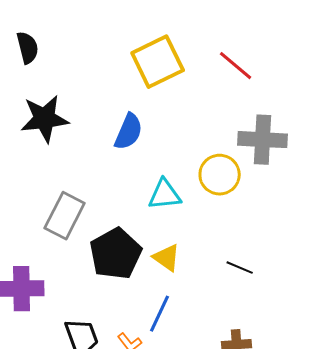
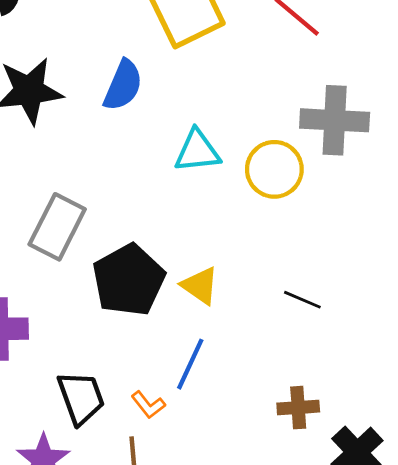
blue semicircle: (129, 132) -> (123, 85), moved
cyan triangle: (165, 195) -> (197, 151), moved

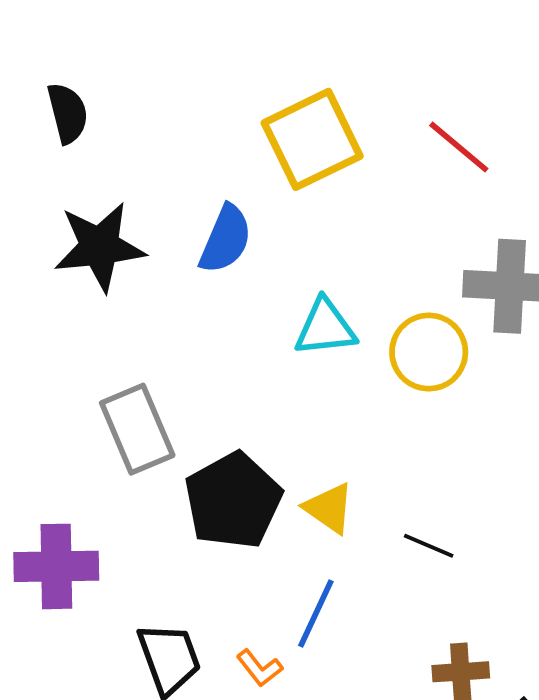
gray rectangle: (57, 227) -> (137, 429), turned -50
black line: (302, 300) -> (429, 546), moved

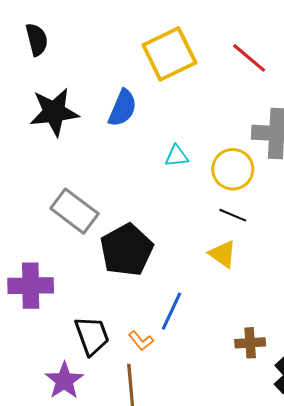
cyan triangle: (325, 328) -> (177, 156), size x0.7
gray rectangle: (137, 429) -> (75, 211), turned -30
yellow triangle: (329, 508) -> (223, 254), moved
black line: (429, 546) -> (233, 215), moved

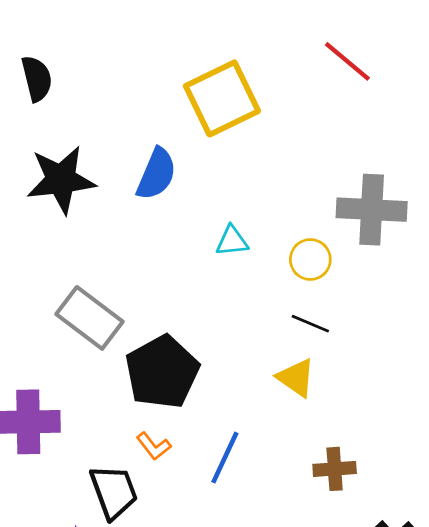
red line: (249, 58) -> (347, 61), moved
yellow circle: (233, 169) -> (310, 259), size x0.7
orange L-shape: (141, 341) -> (154, 446), moved
brown cross: (250, 343) -> (335, 469), moved

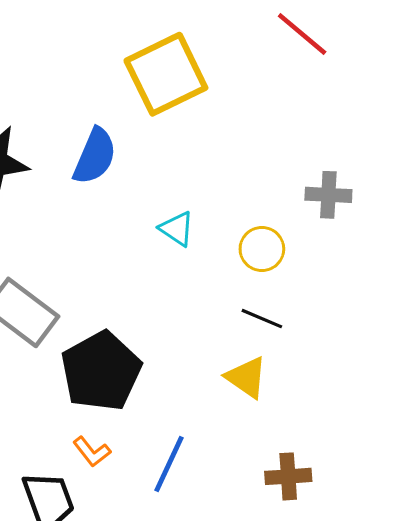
gray cross: (372, 210) -> (328, 195), size x0.6
cyan triangle: (232, 241) -> (177, 229), turned 40

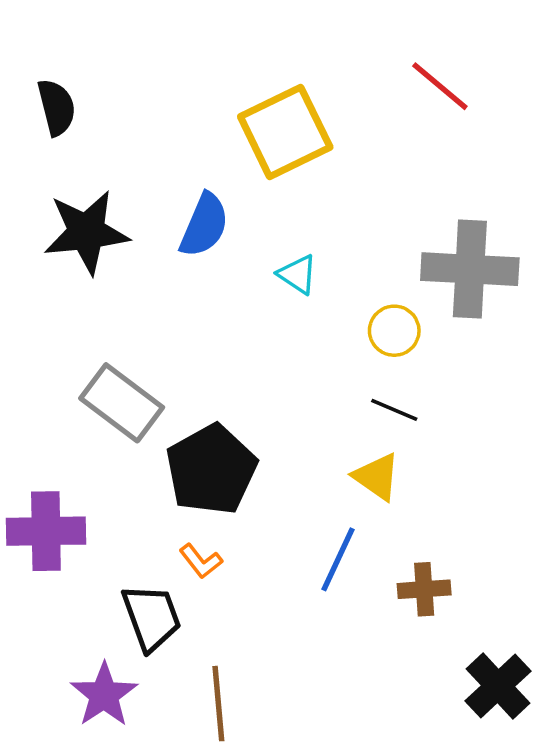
gray cross: (328, 195) -> (470, 269), size x1.8
cyan triangle: (177, 229) -> (297, 274), moved
blue line: (169, 464) -> (338, 559), moved

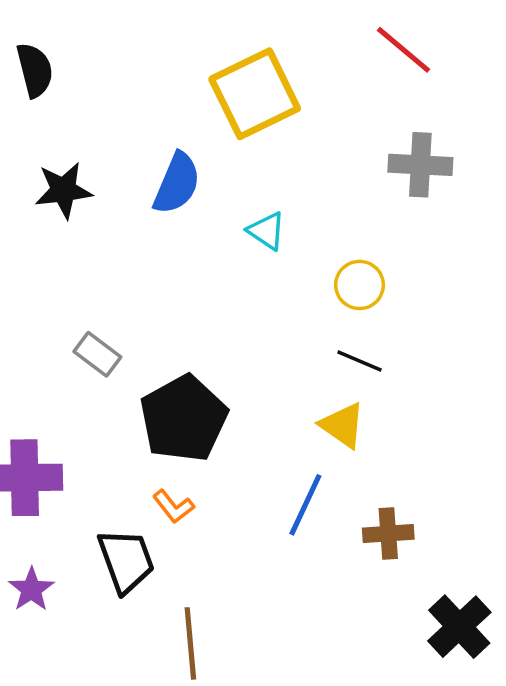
black star: (86, 232) -> (64, 190), size x0.7
gray cross: (470, 269) -> (420, 165), moved, size x0.7
gray rectangle: (122, 403) -> (97, 354), size x0.6
purple star: (104, 695) -> (31, 589), moved, size x0.7

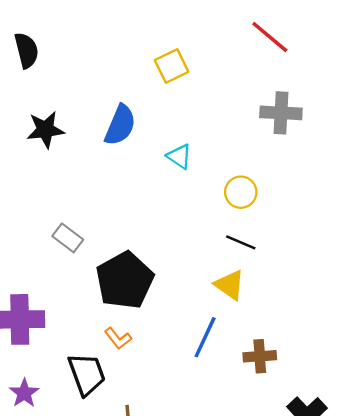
yellow square: (255, 94) -> (172, 66), size x0.6

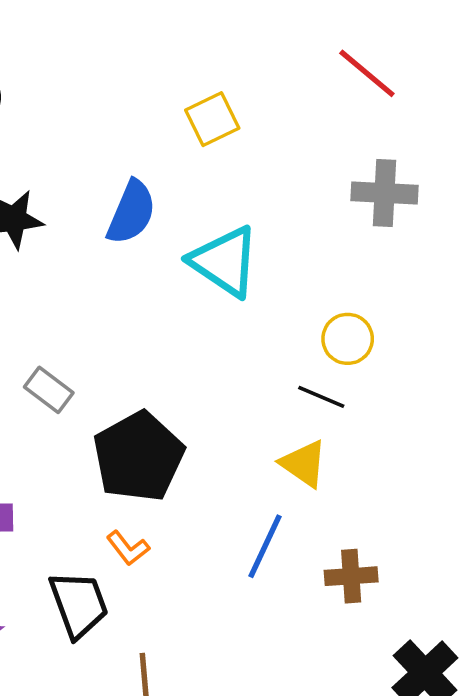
cyan triangle: (179, 156) -> (225, 262), size x1.8
yellow circle: (241, 192) -> (348, 339), moved

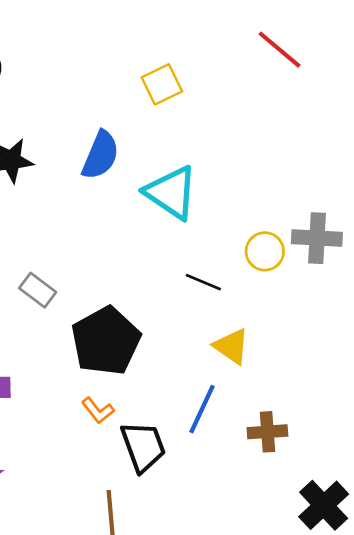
gray cross: (385, 193) -> (317, 238), moved
black line: (321, 397) -> (203, 282), moved
black trapezoid: (79, 604) -> (143, 447), moved

